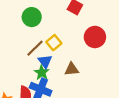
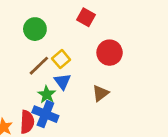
blue triangle: (45, 61) -> (62, 81), moved
brown triangle: (72, 69) -> (100, 93), moved, turned -32

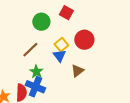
green circle: (35, 29) -> (41, 22), moved
yellow square: (61, 59) -> (61, 45), moved
blue triangle: (62, 81) -> (59, 56), moved

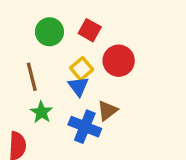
red square: (66, 13) -> (90, 30), moved
brown line: (30, 50) -> (32, 77), turned -60
blue cross: (35, 87) -> (85, 127), moved

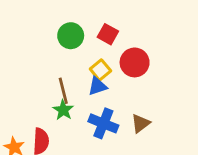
brown line: (32, 77) -> (63, 91), moved
blue triangle: (78, 86) -> (97, 86), turned 48
brown triangle: (107, 111) -> (141, 123), moved

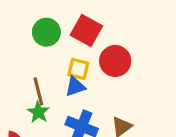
red square: (108, 34) -> (86, 31), size x1.4
yellow square: (100, 70) -> (78, 69), turned -36

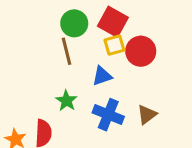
yellow square: (78, 69) -> (114, 45), moved, turned -30
brown line: (38, 91) -> (66, 51), moved

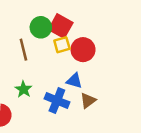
green circle: (74, 23) -> (41, 27), moved
blue triangle: (102, 76) -> (74, 81), moved, turned 35

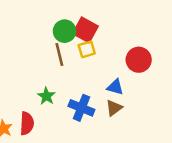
brown line: (23, 50) -> (59, 55), moved
red circle: (83, 50) -> (139, 60), moved
blue triangle: (74, 81) -> (115, 87), moved

